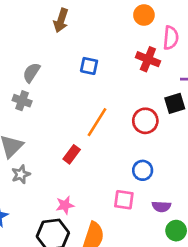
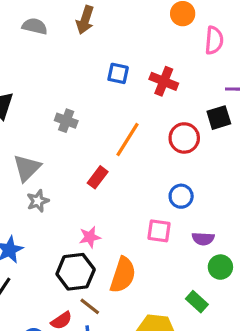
red cross: (148, 59) -> (164, 81), moved
gray semicircle: (31, 73) -> (35, 26), moved, turned 70
gray cross: (22, 101) -> (66, 121), moved

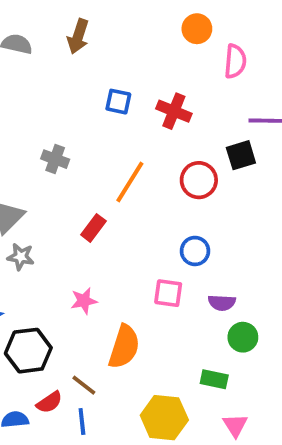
gray star: (38, 201) -> (21, 257), turned 30
black hexagon: (76, 272) -> (28, 351), moved
green rectangle: (197, 302) -> (214, 379), turned -30

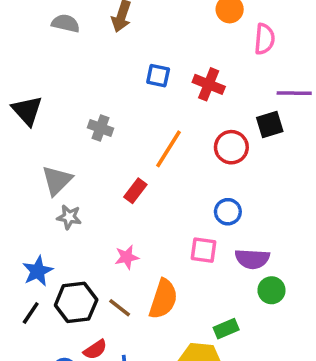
purple semicircle: (222, 303) -> (252, 259), size x1.4
green rectangle: (214, 379) -> (226, 329), moved, turned -35
brown line: (84, 385) -> (120, 308), moved

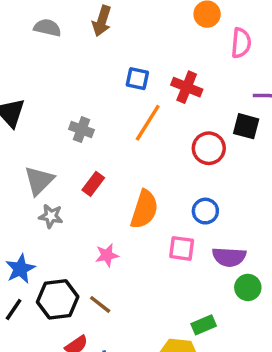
black square: (270, 124) -> (246, 126), turned 32
orange line: (169, 149) -> (148, 123), moved
red rectangle: (135, 191) -> (93, 184), moved
orange semicircle: (163, 299) -> (144, 209), moved

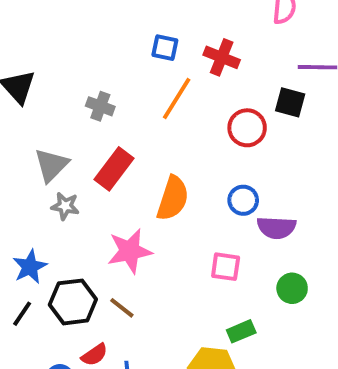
red rectangle: (93, 184) -> (114, 169), size x1.5
pink square: (182, 248) -> (226, 267), moved
pink star: (107, 255) -> (130, 251), size x1.6
purple semicircle: (229, 257) -> (276, 228), moved

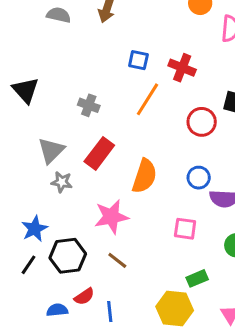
brown line: (122, 308) -> (117, 260), moved

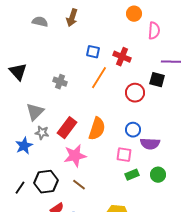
red rectangle: (99, 153) -> (67, 128), moved
blue star: (35, 229) -> (24, 146), moved
pink square: (185, 229) -> (124, 155), moved
green rectangle: (197, 278) -> (132, 175), moved

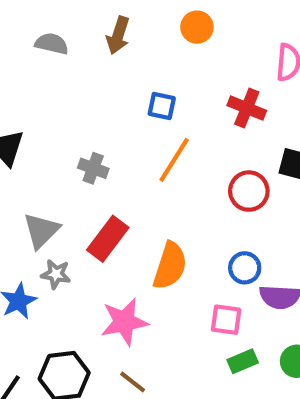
orange circle: (134, 14) -> (197, 27), moved
red cross: (122, 57) -> (247, 108), moved
red rectangle: (67, 128) -> (108, 239), moved

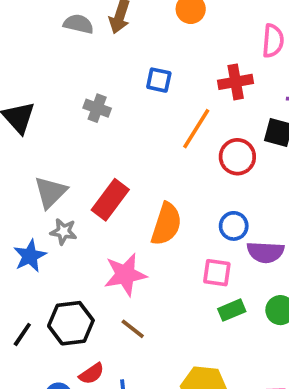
gray semicircle: (52, 44) -> (78, 24), moved
red cross: (247, 108) -> (236, 82), turned -32
orange line: (174, 160) -> (196, 129), moved
gray cross: (93, 168) -> (97, 108), moved

